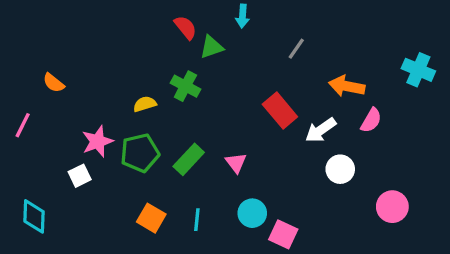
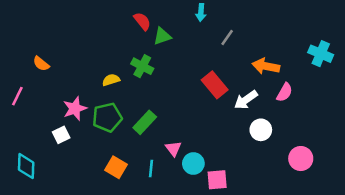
cyan arrow: (242, 16) -> (201, 12), moved
pink triangle: (236, 163) -> (173, 149), moved
pink square: (283, 234) -> (217, 180), turned -30

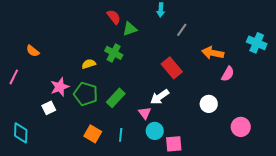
white arrow: (246, 100) -> (160, 97), moved
green pentagon: (107, 117) -> (86, 94), turned 30
pink triangle: (173, 149) -> (145, 113), moved

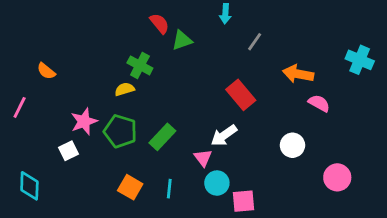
green cross: (114, 53) -> (140, 65), moved
pink semicircle: (228, 74) -> (319, 103), turned -91

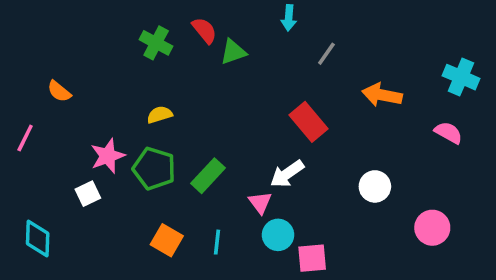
green cross: (140, 65) -> (156, 43), moved
pink semicircle: (319, 103) -> (448, 133), moved

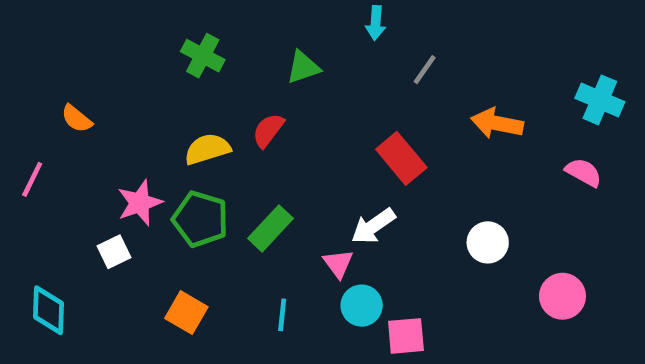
red semicircle: (204, 30) -> (268, 130), moved, turned -104
yellow semicircle: (160, 115) -> (207, 149), size x1.4
orange square: (167, 240) -> (186, 313), moved

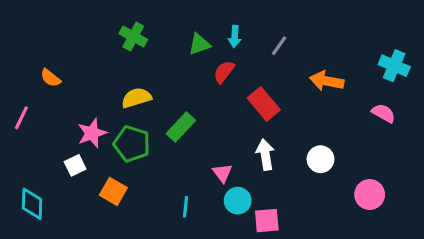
cyan arrow: (376, 23) -> (235, 36), moved
red semicircle: (268, 130) -> (224, 72), moved
white arrow: (373, 226) -> (265, 155), moved, turned 116
green rectangle: (270, 228) -> (181, 127), moved
orange square: (186, 313) -> (113, 191), moved

